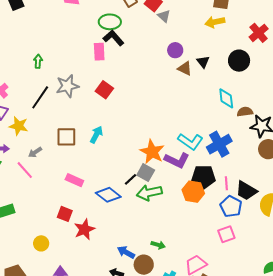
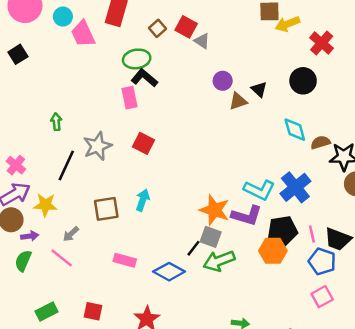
yellow arrow: (215, 22) -> (287, 24), moved
brown triangle: (185, 68) -> (238, 101), turned -35
red square: (65, 214) -> (93, 311), moved

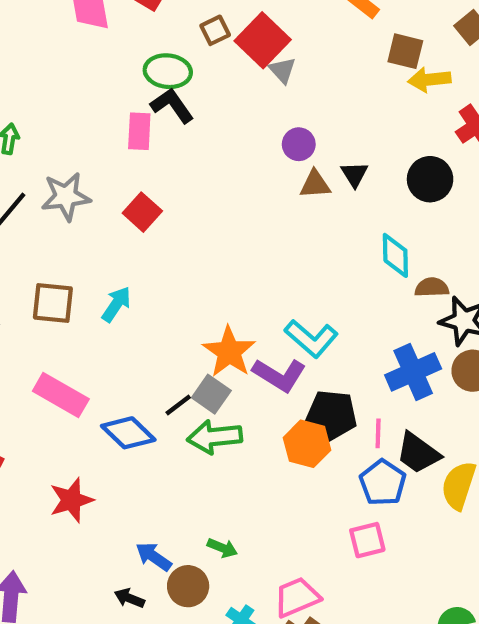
red square: (186, 27) -> (263, 40), size x1.4
blue cross: (295, 187) -> (413, 372), moved
pink rectangle: (125, 260) -> (61, 395), size x1.4

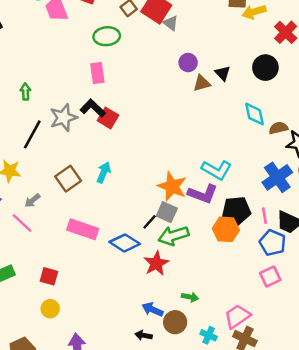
black L-shape: (172, 106) -> (93, 108), moved
brown square: (53, 303) -> (68, 179), turned -30
red star: (71, 500) -> (156, 263), moved

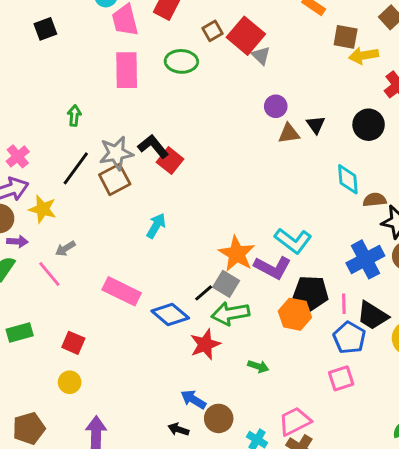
pink rectangle: (97, 73) -> (127, 70), moved, size x1.4
brown square: (68, 179) -> (115, 179), moved
green arrow: (190, 297) -> (258, 366), moved

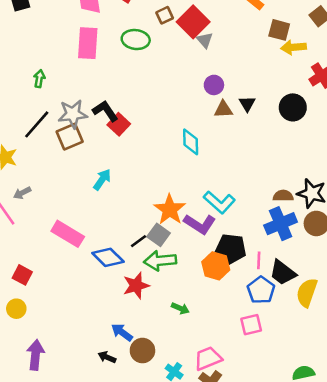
cyan diamond: (348, 179) -> (191, 142), moved
brown semicircle: (375, 200) -> (283, 196), moved

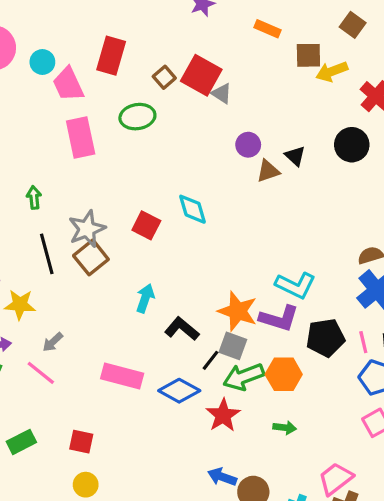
black L-shape: (105, 111) -> (182, 329), moved
black line: (37, 124) -> (47, 254), turned -40
cyan diamond: (191, 142) -> (193, 209), moved
orange hexagon: (216, 266) -> (284, 374), moved

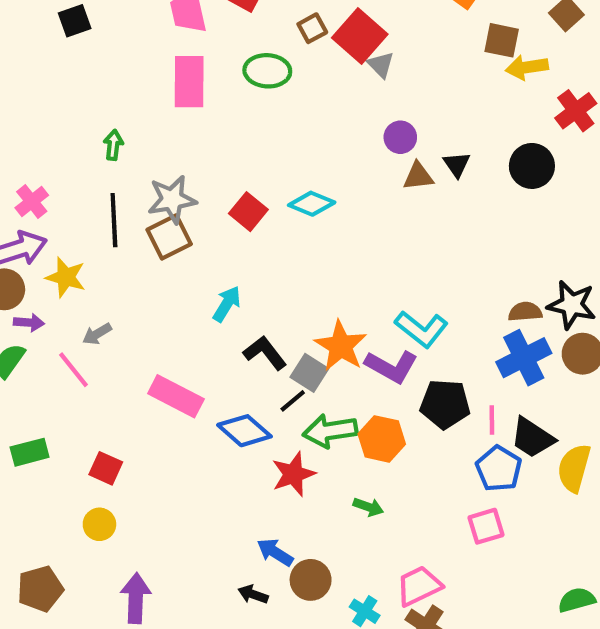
cyan diamond: (193, 209) -> (312, 204), turned -64
gray square: (233, 346) -> (309, 373), moved

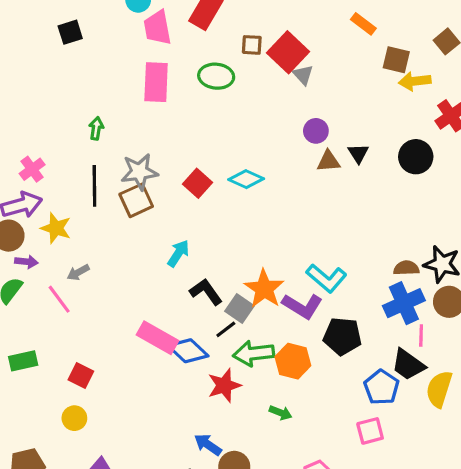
brown square: (312, 28) -> (252, 45), turned 30
pink rectangle: (176, 396) -> (157, 338), moved
pink line: (492, 420) -> (421, 336), moved

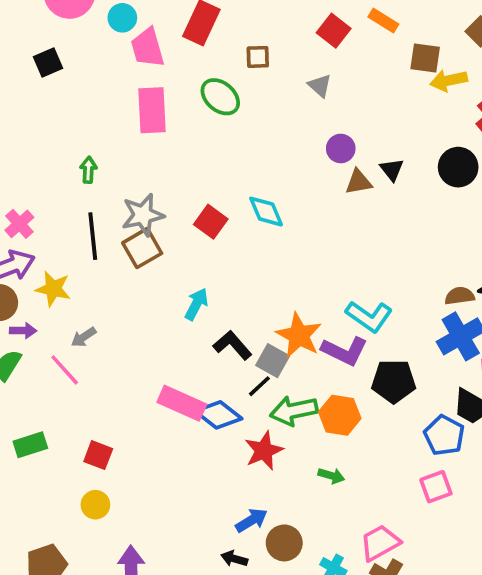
red square: (288, 52) -> (334, 31), moved, size x0.7
green ellipse: (216, 76) -> (220, 97), turned 40
cyan diamond: (246, 179) -> (266, 212), turned 48
blue arrow: (208, 445) -> (251, 520), turned 120

